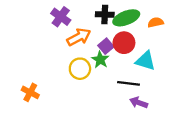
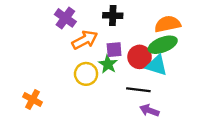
green ellipse: (126, 18) -> (163, 45), moved
orange semicircle: (156, 22) -> (168, 24), size x1.5
red circle: (124, 43) -> (140, 57), moved
purple square: (106, 46) -> (114, 50), turned 35

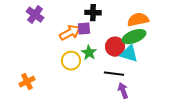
purple cross: (65, 18) -> (35, 15), moved
purple square: (114, 50) -> (84, 29), moved
orange cross: (33, 99) -> (27, 82), turned 35
purple arrow: (149, 110) -> (123, 91), turned 49

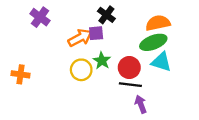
black cross: (93, 13) -> (106, 15), turned 35
red circle: (115, 47) -> (129, 68), moved
cyan triangle: (129, 54) -> (161, 62), moved
orange cross: (27, 82) -> (21, 74), moved, turned 35

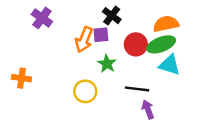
orange arrow: (80, 38) -> (84, 40), turned 140
red circle: (129, 68) -> (136, 44), moved
yellow circle: (81, 70) -> (85, 91), moved

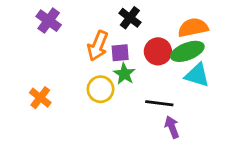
purple square: (101, 35) -> (120, 53), moved
orange cross: (21, 78) -> (40, 98), moved, turned 30
yellow circle: (85, 91) -> (100, 89), moved

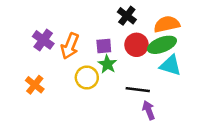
black cross: (130, 18) -> (127, 16), moved
purple cross: (49, 21) -> (43, 40), moved
orange arrow: (98, 46) -> (70, 46), moved

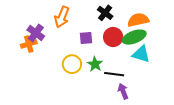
orange arrow: (70, 46) -> (62, 17), moved
green star: (107, 64) -> (95, 64), moved
orange cross: (35, 85) -> (29, 44), moved, turned 35

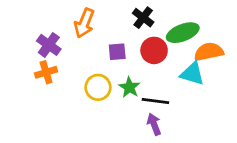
orange semicircle: (138, 20) -> (209, 52), moved
green ellipse: (134, 37) -> (183, 33), moved
orange cross: (29, 44) -> (46, 72), moved
purple arrow: (123, 91) -> (154, 124), moved

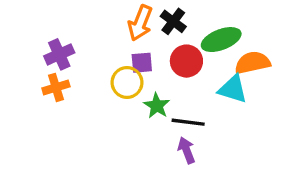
orange arrow: (84, 23) -> (140, 23), moved
purple cross: (49, 45) -> (59, 54), turned 30
yellow circle: (98, 87) -> (127, 82), moved

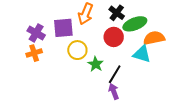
black cross: (173, 21) -> (117, 13), moved
purple cross: (59, 54) -> (36, 33), turned -36
purple square: (142, 63) -> (63, 28), moved, size x1.5
black line: (188, 122) -> (115, 74), turned -66

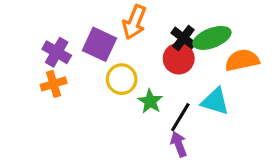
black cross: (117, 13) -> (183, 38), moved
purple square: (63, 28) -> (99, 44), turned 30
cyan triangle: (142, 54) -> (215, 101), moved

